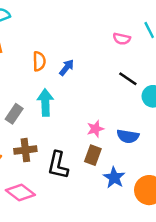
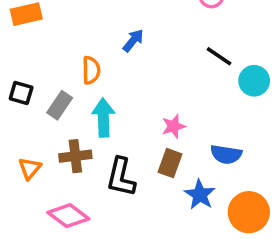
orange semicircle: (39, 61) -> (91, 70), moved
cyan arrow: (45, 103) -> (103, 118), moved
blue semicircle: (128, 136) -> (226, 154), moved

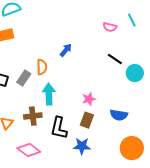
gray rectangle: (60, 105) -> (24, 78), moved
blue star: (200, 195) -> (82, 146), moved, turned -30

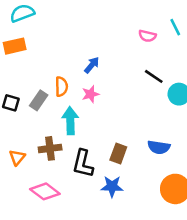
pink star: (89, 99) -> (90, 94), moved

